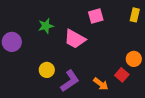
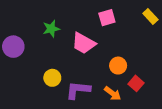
yellow rectangle: (135, 15) -> (150, 17), turned -56
orange circle: (134, 59) -> (118, 66), moved
purple L-shape: (70, 81) -> (78, 90), turned -140

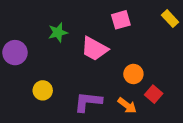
yellow circle: (52, 78) -> (43, 90), moved

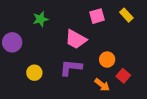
yellow rectangle: (170, 19) -> (126, 15), moved
green star: (58, 32) -> (40, 19), moved
purple L-shape: (88, 102) -> (71, 68), moved

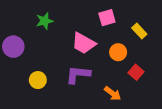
yellow rectangle: (126, 15) -> (139, 31), moved
orange circle: (107, 60) -> (118, 52), moved
red square: (123, 76) -> (136, 72), moved

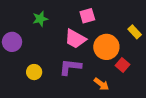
pink square: (107, 18) -> (87, 16), moved
yellow rectangle: (139, 31) -> (135, 32), moved
orange circle: (118, 52) -> (106, 47), size x1.6

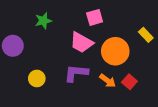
red square: (123, 65) -> (129, 82), moved
orange arrow: (101, 84) -> (108, 81), moved

